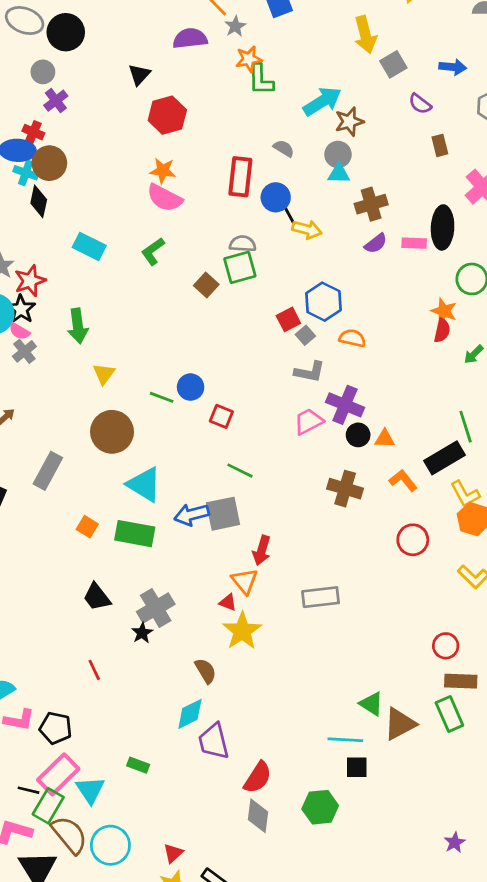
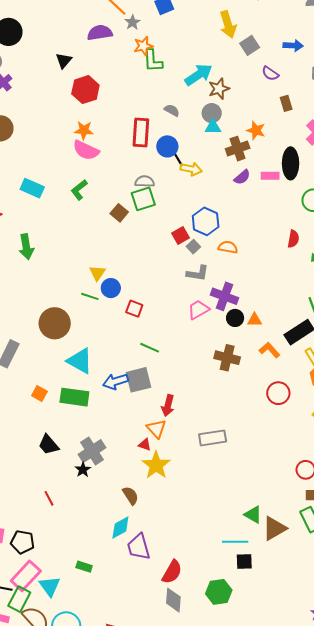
orange star: (444, 311) -> (256, 130), moved
yellow triangle: (104, 374) -> (97, 273), moved

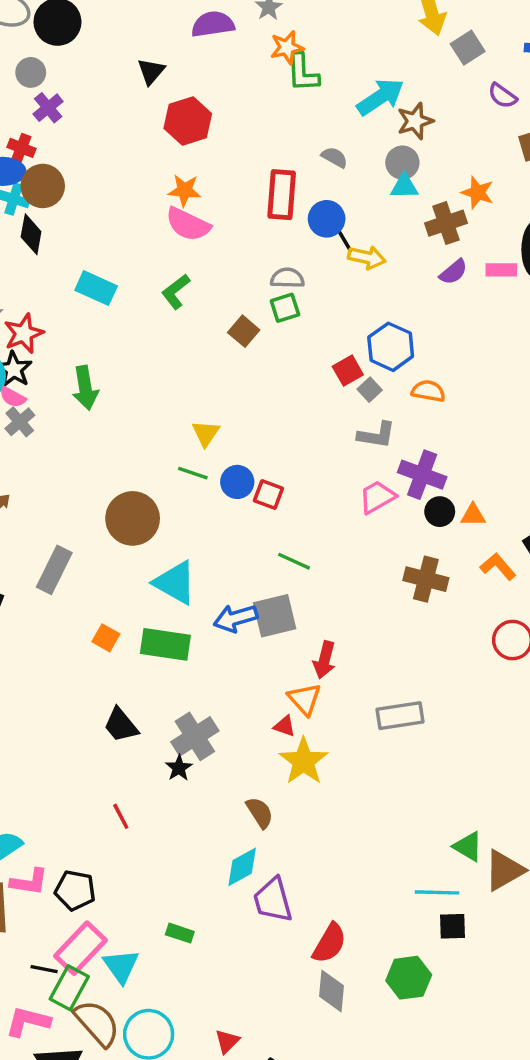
green square: (143, 199) -> (285, 308), size x0.7
blue circle: (111, 288) -> (237, 482), moved

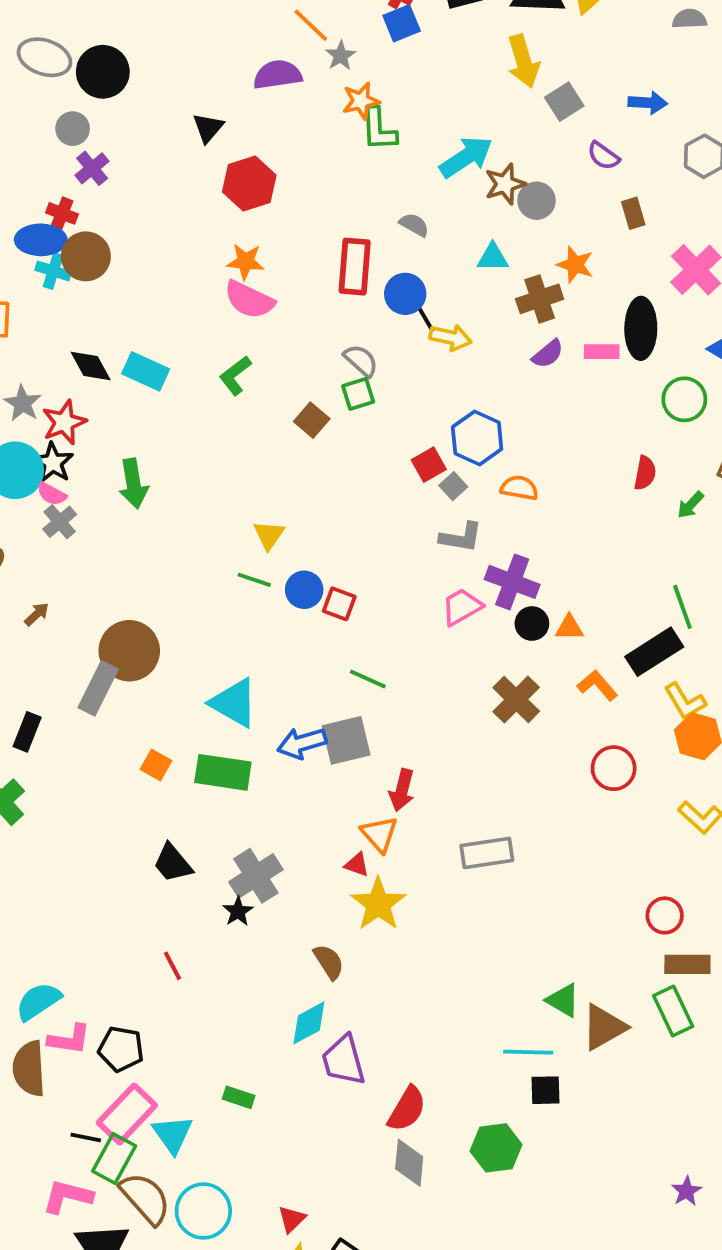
gray circle: (402, 163) -> (537, 201), moved
black diamond: (31, 234) -> (91, 366), moved, turned -39
gray semicircle: (287, 278) -> (361, 361), turned 40
brown circle: (133, 518) -> (129, 651), moved
brown cross: (426, 579) -> (516, 699), turned 30

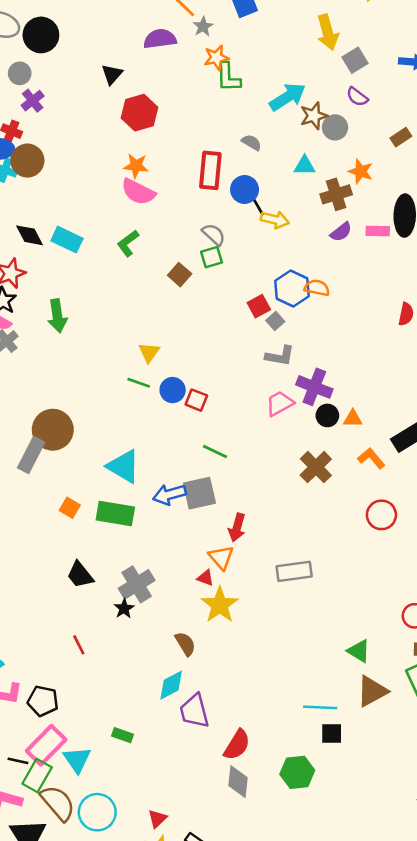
purple semicircle: (603, 156) -> (357, 97), moved
brown rectangle: (633, 213) -> (401, 137), turned 72
orange semicircle: (519, 488) -> (317, 288), moved
green triangle: (563, 1000) -> (359, 651), moved

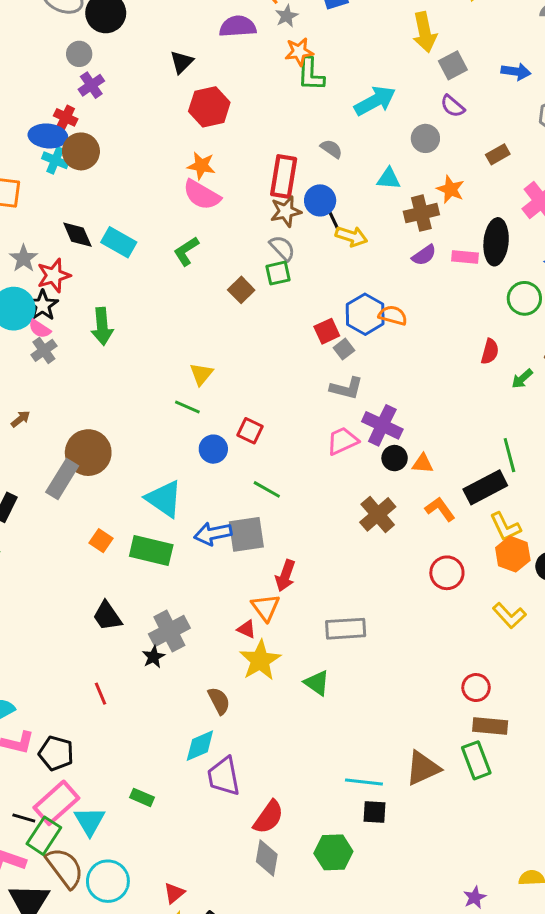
brown star: (314, 116) -> (286, 211), moved
blue circle: (173, 390) -> (213, 449), moved
green triangle: (359, 651) -> (317, 683), moved

